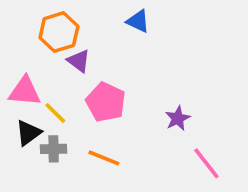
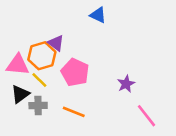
orange hexagon: (59, 32) -> (42, 56), moved

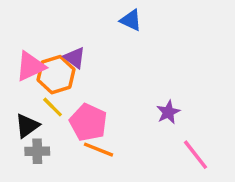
pink triangle: (18, 65) -> (30, 66), moved, turned -30
pink pentagon: (75, 72) -> (88, 122), moved
gray cross: (38, 106) -> (37, 151), moved

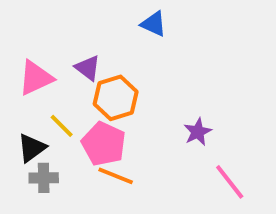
orange hexagon: (56, 75) -> (116, 98), moved

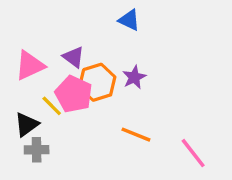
purple star: (198, 132) -> (134, 77), moved
pink pentagon: (104, 144) -> (74, 94), moved
orange line: (116, 176) -> (136, 135), moved

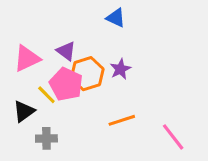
orange line: (136, 135) -> (122, 120), turned -40
gray cross: (37, 150) -> (46, 138), moved

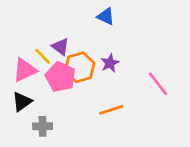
pink triangle: (27, 59) -> (25, 70), moved
yellow line: (46, 95) -> (43, 56), moved
pink line: (173, 137) -> (158, 84), moved

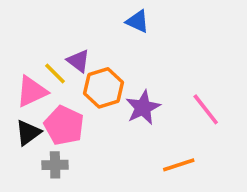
purple star: (110, 63) -> (143, 108), moved, size x1.4
pink pentagon: (60, 77) -> (64, 125), moved
orange line: (111, 110) -> (179, 165), moved

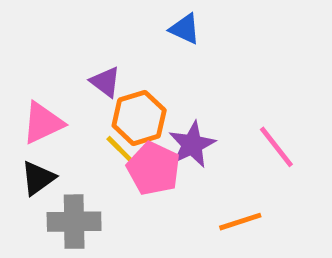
yellow line: (55, 73) -> (120, 149), moved
pink pentagon: (64, 125) -> (154, 169), moved
gray cross: (55, 165) -> (74, 222), size x1.5

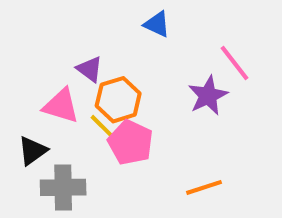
pink triangle: (43, 123) -> (61, 106), moved, turned 42
purple star: (192, 144) -> (208, 96), moved
pink line: (276, 147) -> (235, 63), moved

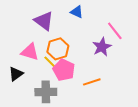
purple triangle: (90, 69) -> (44, 21), moved, size x1.5
gray cross: (63, 187) -> (46, 92), moved
orange line: (204, 187) -> (92, 82), moved

